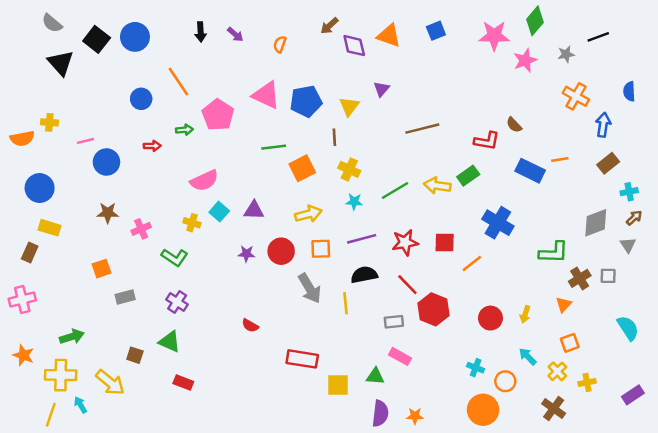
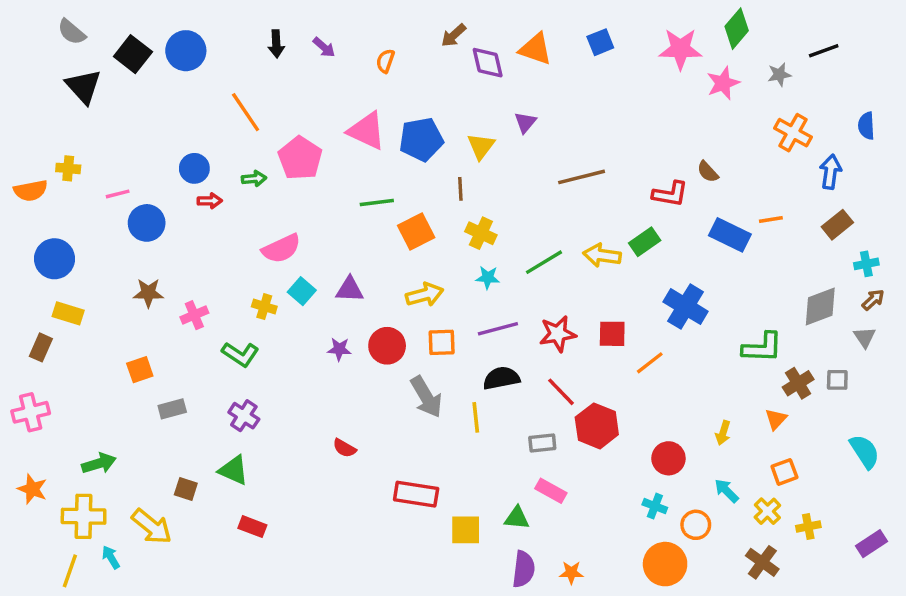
blue circle: (141, 99) -> (194, 168), moved
red circle: (490, 318) -> (668, 458), moved

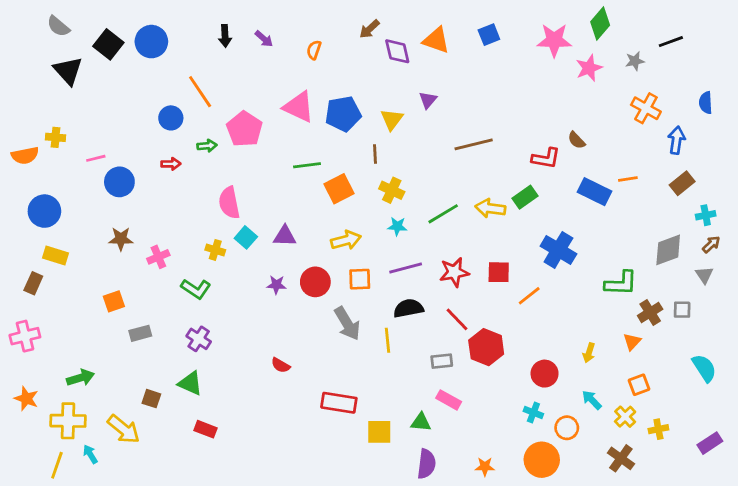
blue circle: (194, 168) -> (171, 118), moved
pink semicircle: (281, 249) -> (229, 203), turned 104
orange star: (571, 573) -> (485, 467), moved

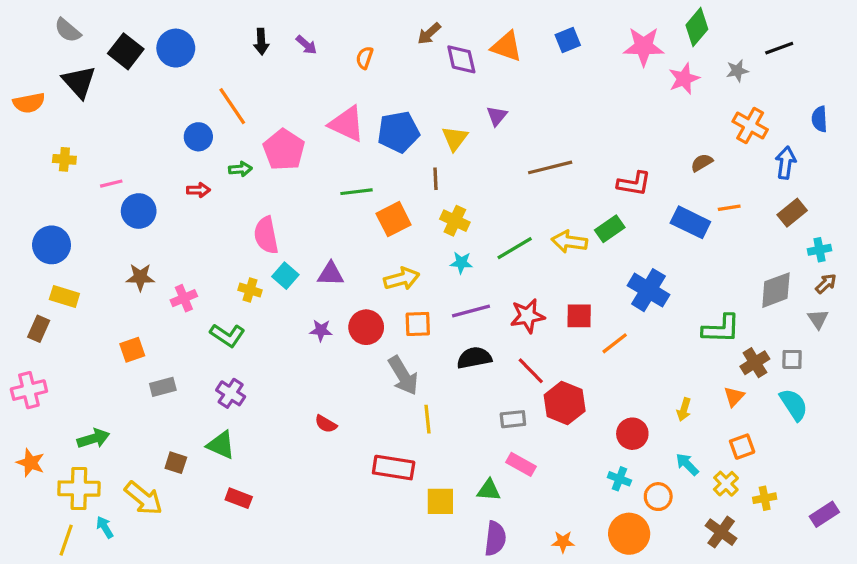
brown semicircle: (576, 140) -> (702, 163), moved, turned 102
orange semicircle: (25, 155) -> (29, 103), moved
yellow line: (388, 340) -> (427, 419), moved
cyan semicircle: (704, 368) -> (794, 405), moved

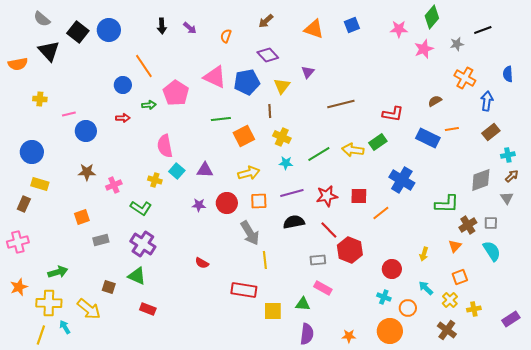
pink star: (644, 46) -> (399, 29), size x0.7
purple diamond: (461, 59) -> (268, 55), moved, turned -30
purple cross: (231, 393) -> (143, 244), size x1.4
orange star: (31, 463) -> (19, 287), turned 30

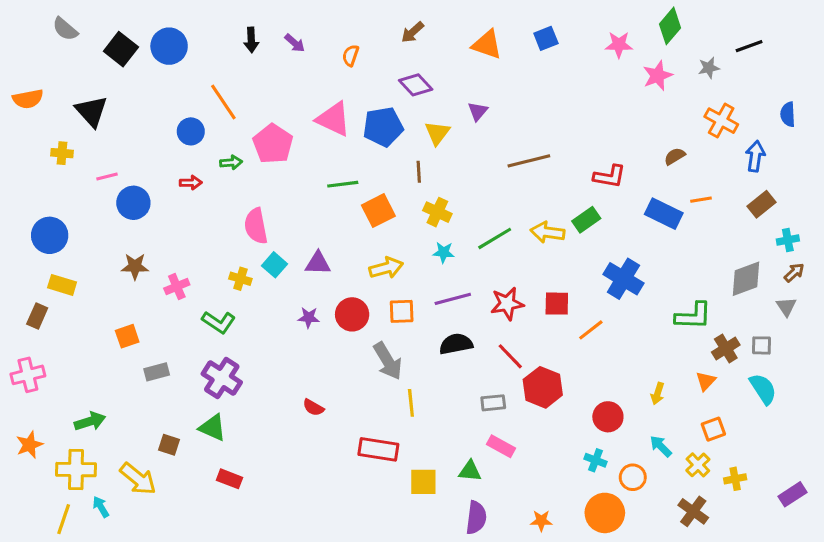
black triangle: (49, 51) -> (92, 111), moved

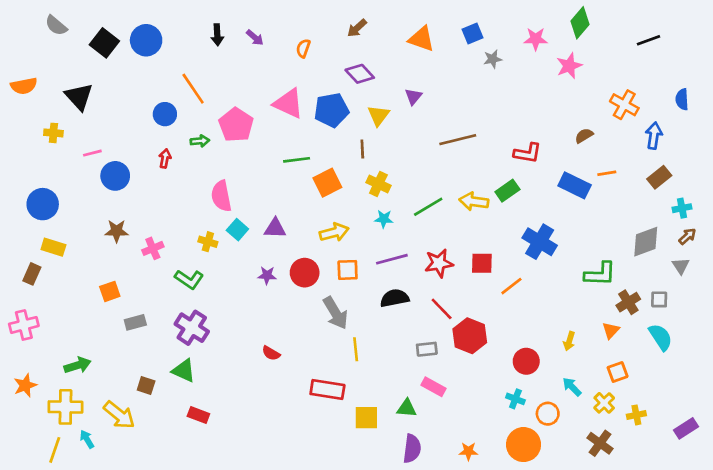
gray star: (709, 68) -> (493, 59), moved
red arrow: (191, 183) -> (165, 158), turned -78

